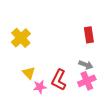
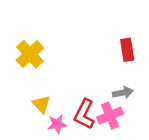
gray arrow: (86, 65) -> (123, 93), turned -32
pink cross: (87, 81) -> (110, 116), moved

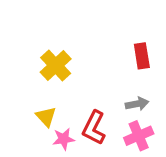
yellow cross: (30, 54) -> (56, 65), moved
pink cross: (110, 116) -> (139, 136), moved

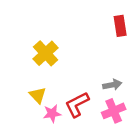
red rectangle: (142, 56) -> (120, 26), moved
red L-shape: (94, 128) -> (77, 104), turned 36

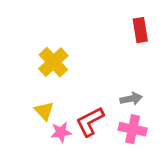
pink cross: (114, 111) -> (133, 129), turned 35

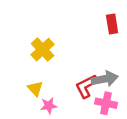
gray arrow: (131, 99) -> (105, 79), size x1.5
red L-shape: (90, 122) -> (86, 86), moved

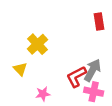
gray arrow: (105, 79) -> (93, 70), turned -50
yellow triangle: (35, 89) -> (20, 69), moved

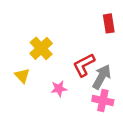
red L-shape: (76, 77) -> (84, 65), moved
pink star: (43, 94) -> (59, 89), moved

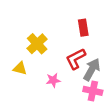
red rectangle: (109, 23) -> (83, 28), moved
yellow triangle: (22, 76) -> (20, 68), turned -32

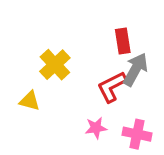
gray arrow: (92, 69) -> (135, 69), moved
pink star: (53, 80) -> (96, 128), moved

